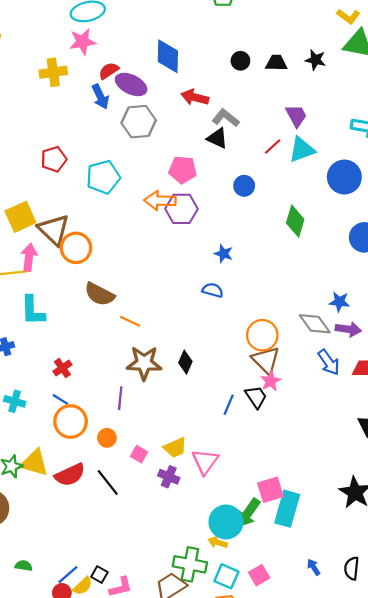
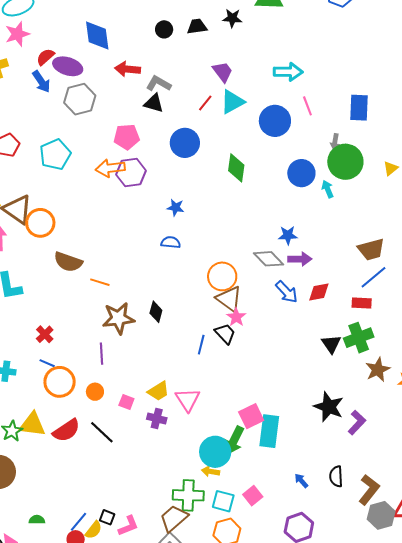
blue circle: (244, 186) -> (185, 143), size x1.5

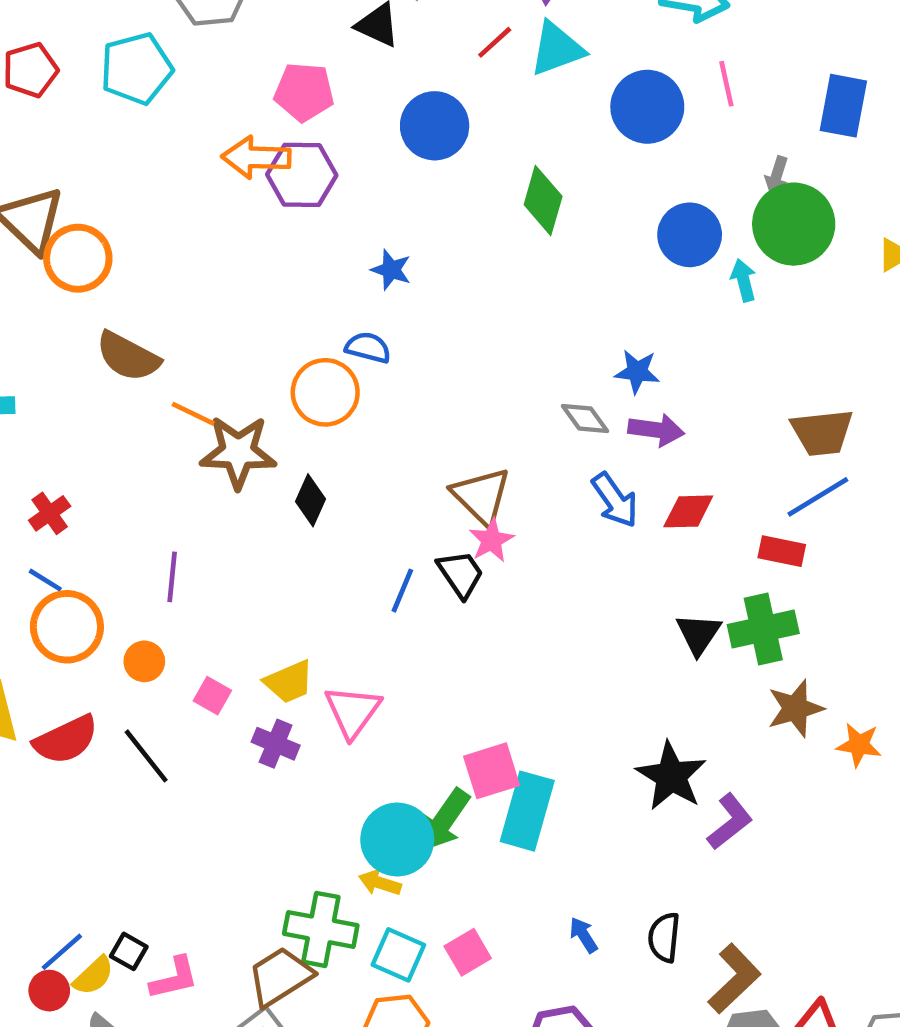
cyan pentagon: (55, 155) -> (137, 69), moved
gray diamond: (268, 259) -> (585, 418), size x0.7
orange circle: (222, 276) -> (325, 392), moved
brown star: (118, 318) -> (238, 452), moved

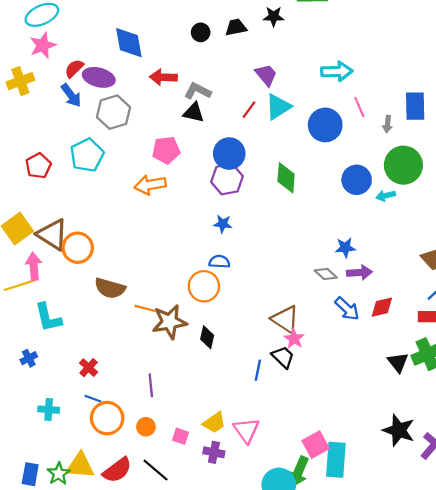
purple hexagon: (302, 175) -> (227, 179), moved
gray arrow: (777, 175) -> (388, 124), moved
cyan arrow: (744, 280) -> (386, 196), turned -78

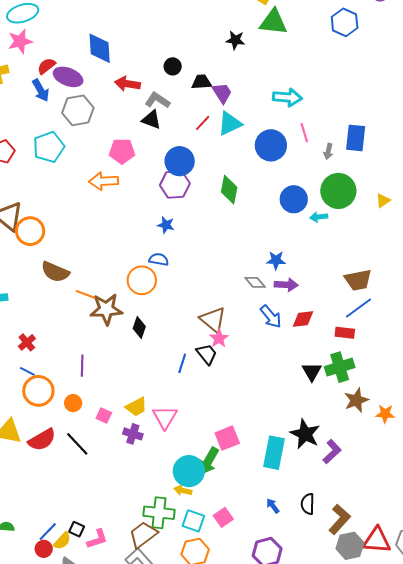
black trapezoid: (236, 27) -> (201, 82), moved
black circle: (201, 32) -> (173, 66), moved
cyan rectangle: (336, 460) -> (274, 453), moved

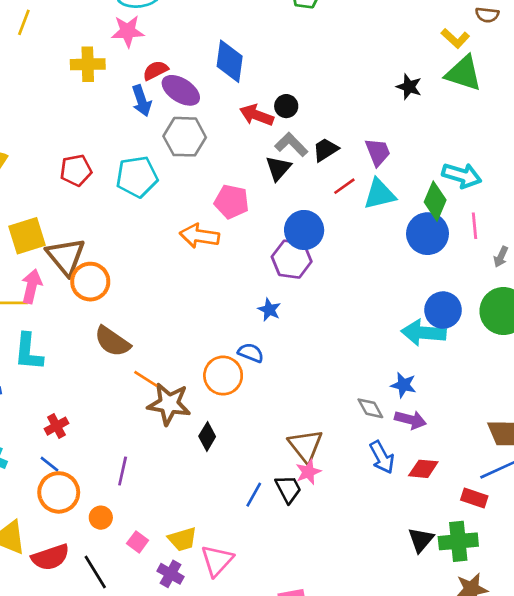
black circle: (173, 66) -> (286, 106), moved
black trapezoid: (201, 82) -> (326, 150), moved, turned -40
black triangle: (151, 120) -> (278, 168), turned 40
green diamond: (229, 190) -> (435, 201), moved
cyan arrow: (319, 217) -> (423, 333), moved, size x1.8

